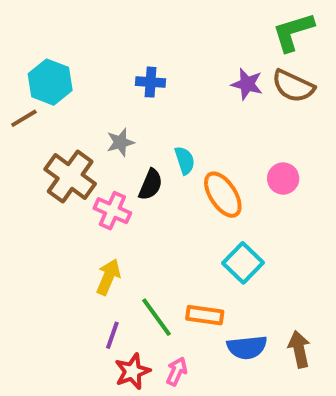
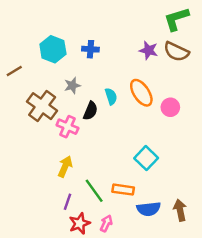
cyan hexagon: (50, 82) -> (53, 49), moved
orange ellipse: (223, 195) -> (141, 93), moved

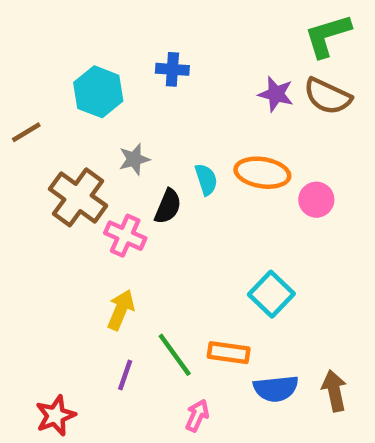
blue cross: (90, 49) -> (172, 69), moved
orange ellipse: (141, 93) -> (262, 173), turned -48
red star: (80, 223) -> (56, 416), moved

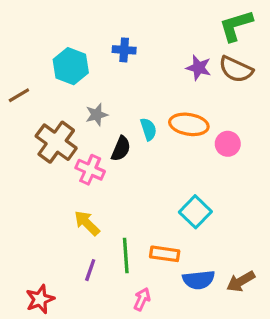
yellow arrow: (121, 310) -> (87, 223), turned -68
green line: (175, 355) -> (126, 255), turned 32
brown arrow: (334, 391) -> (241, 281), turned -108

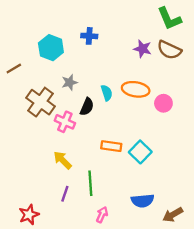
green L-shape: (236, 26) -> (169, 19), turned -96
orange rectangle: (165, 254) -> (111, 146), moved
brown arrow: (241, 281) -> (173, 215), moved

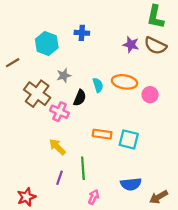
green L-shape: (169, 19) -> (155, 17), turned 35
cyan square: (140, 152) -> (129, 139), turned -30

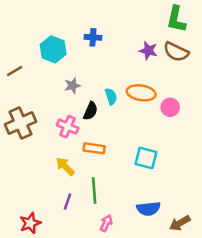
brown cross: (37, 94) -> (21, 123), moved, turned 30
orange rectangle: (102, 134) -> (94, 148), moved

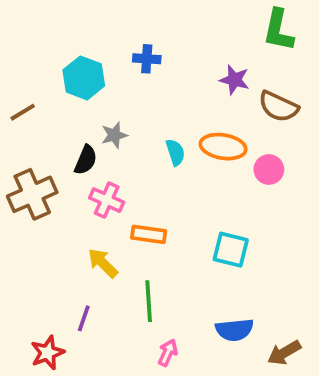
brown semicircle: (176, 52) -> (278, 107), moved
black semicircle: (91, 111) -> (86, 160), moved
purple line: (68, 201) -> (84, 318), moved

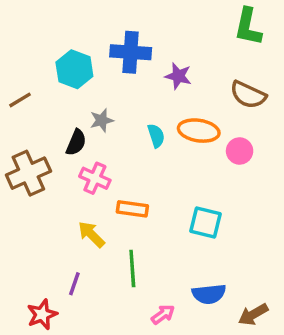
blue cross: (147, 59) -> (131, 52), size x1.6
purple star: (235, 80) -> (178, 76), moved
pink arrow: (168, 353) -> (163, 314), moved, turned 30

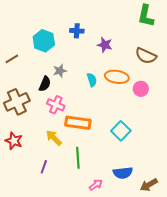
blue cross: (131, 52) -> (77, 31), size x0.6
orange rectangle: (132, 209) -> (78, 123), size x1.4
cyan square: (205, 222) -> (121, 131), turned 30
red star: (42, 314) -> (14, 141), moved, turned -30

